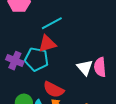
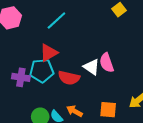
cyan line: (52, 23) -> (56, 20), moved
red semicircle: (54, 90) -> (69, 78), moved

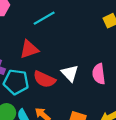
pink semicircle: (107, 63) -> (99, 74), moved
cyan pentagon: (42, 71) -> (16, 82), moved

